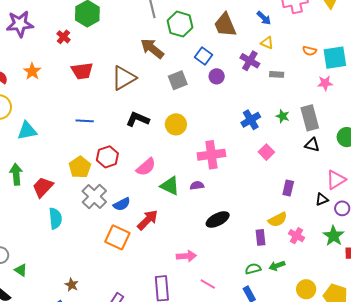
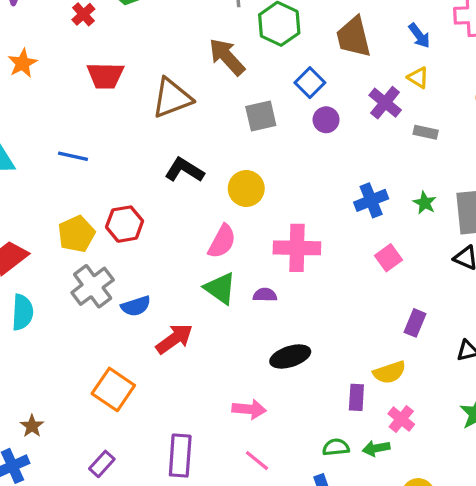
blue line: (85, 121) -> (73, 156), moved
pink semicircle: (146, 167) -> (222, 241), moved, turned -30
pink cross: (296, 236) -> (401, 419), moved
orange square: (117, 237) -> (113, 389), moved
pink arrow: (186, 256) -> (249, 409), moved

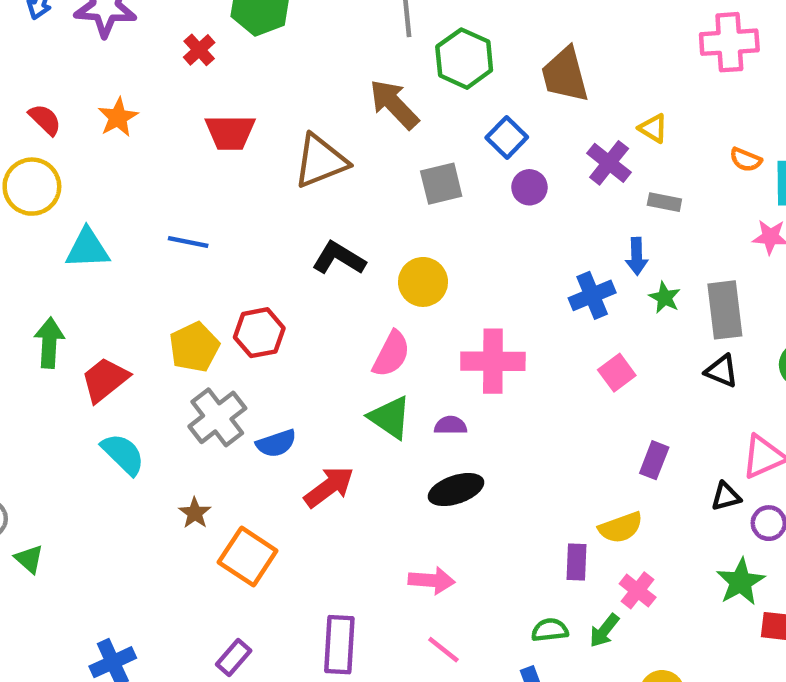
blue arrow: (419, 36) -> (637, 256), moved, turned 36
cyan semicircle: (22, 312) -> (123, 454), turned -48
black ellipse: (290, 356) -> (456, 490), moved
brown star: (32, 426) -> (195, 513), moved
green arrow: (376, 448) -> (604, 631), turned -40

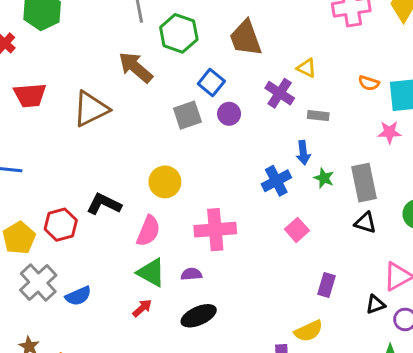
gray square: (441, 184) -> (187, 115), moved
black L-shape: (339, 258) -> (104, 204), moved
red arrow: (329, 487) -> (142, 308), moved, size x0.6

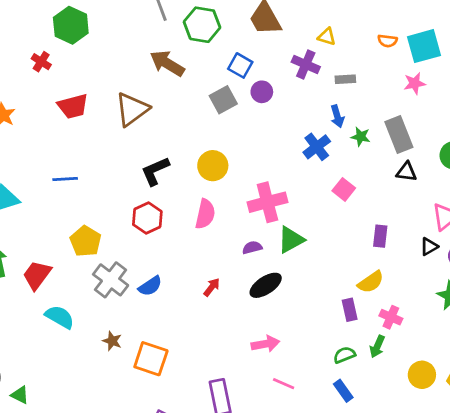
black L-shape: (104, 204) -> (155, 171), moved, turned -40
red hexagon: (61, 225) -> (147, 218), moved
green triangle: (151, 273) -> (291, 240), moved, turned -48

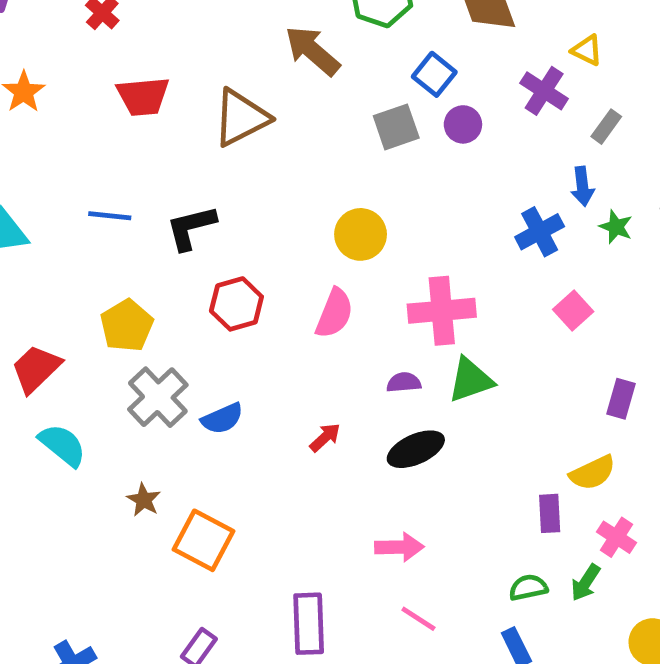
gray rectangle: (345, 79) -> (606, 127), turned -60
black L-shape: (155, 171) -> (191, 228), moved

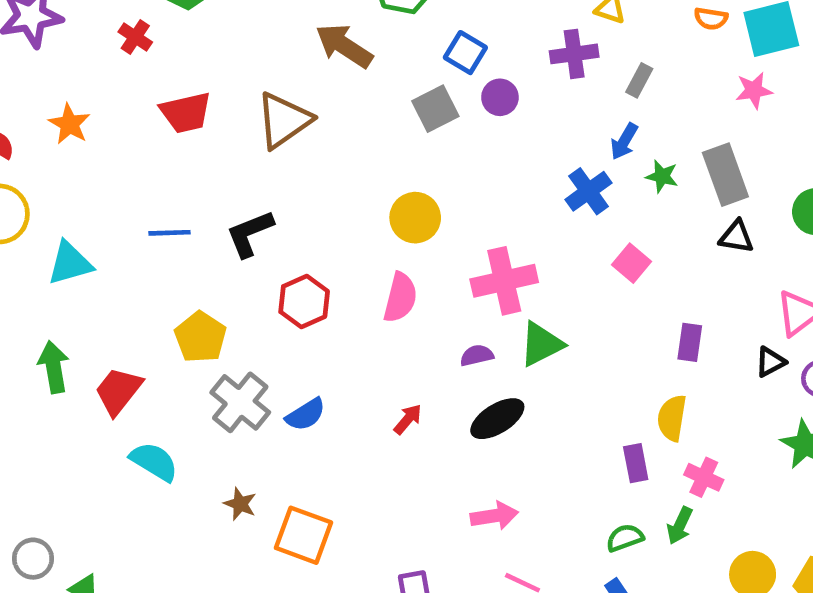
purple cross: (544, 91) -> (574, 54), turned -33
blue arrow: (582, 186) -> (624, 141), turned 45
yellow semicircle: (593, 473) -> (672, 418), turned 132

